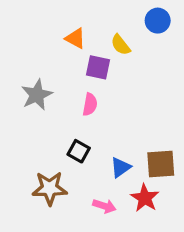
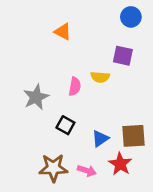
yellow semicircle: (121, 45) -> (100, 77), moved, turned -48
purple square: (98, 67) -> (123, 56), moved
gray star: (37, 95) -> (36, 97), moved
brown star: (50, 188) -> (53, 168), moved

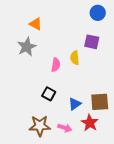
orange triangle: (63, 32) -> (36, 24), moved
yellow semicircle: (100, 77) -> (75, 58), turned 80
gray star: (36, 97) -> (27, 47), moved

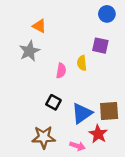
blue triangle: (75, 104) -> (82, 113), size x1.5
pink arrow: (65, 128) -> (77, 146), moved

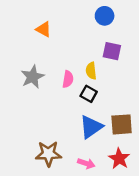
blue circle: (107, 14) -> (105, 16), moved
gray star: (29, 51) -> (33, 77), moved
black square: (53, 102) -> (89, 94), moved
red star: (98, 134) -> (119, 159), moved

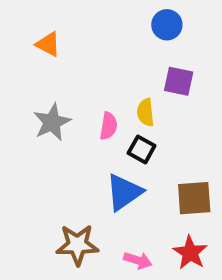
orange triangle: (44, 29) -> (48, 44), moved
blue triangle: (91, 127) -> (124, 192), moved

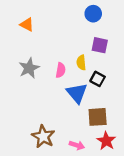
black square: (142, 149) -> (98, 79), moved
blue triangle: (124, 192) -> (77, 93), moved, turned -35
brown square: (194, 198) -> (98, 117), moved
brown star: (77, 245) -> (43, 137), turned 30

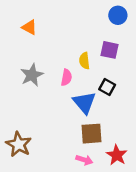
blue circle: (93, 14) -> (118, 15), moved
yellow semicircle: (81, 63) -> (84, 61), moved
brown square: (98, 117) -> (92, 134), moved
brown star: (43, 137) -> (19, 144), moved

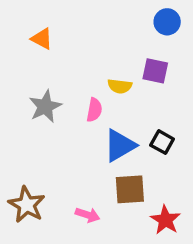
yellow semicircle: (84, 61) -> (120, 86), turned -77
black square: (107, 87) -> (162, 142), moved
blue triangle: (84, 103) -> (120, 145), turned 40
pink arrow: (84, 160) -> (88, 215), moved

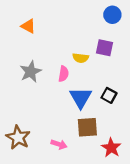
blue triangle: (120, 145) -> (81, 98), turned -30

